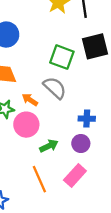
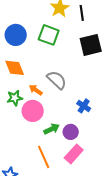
green square: (62, 57) -> (49, 35), moved
blue cross: (87, 119) -> (84, 106), turned 32
purple circle: (81, 143) -> (71, 132), moved

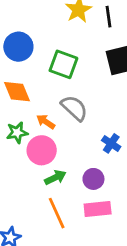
green square: (49, 35) -> (63, 64), moved
green arrow: (52, 129) -> (55, 178), moved
pink rectangle: (74, 154) -> (98, 209), turned 42

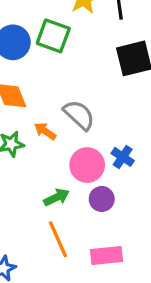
green square: (63, 64) -> (53, 36), moved
pink circle: (42, 150) -> (87, 165), moved
pink rectangle: (98, 209) -> (107, 255), moved

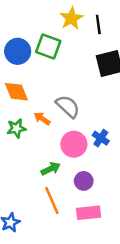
purple circle: (102, 199) -> (84, 181), moved

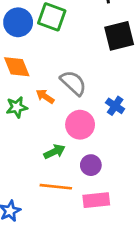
blue cross: (101, 138) -> (115, 106), moved
orange line: (52, 200) -> (56, 187), turned -60

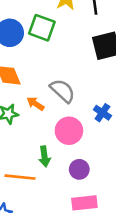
green arrow: (54, 152) -> (44, 156), turned 108
orange line: (56, 187) -> (20, 177), moved

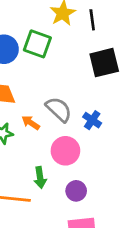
blue cross: (102, 113) -> (92, 120), moved

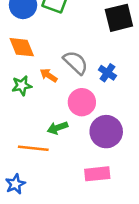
green arrow: (40, 178) -> (58, 128), turned 78
purple circle: (76, 191) -> (106, 132), moved, size x1.6

